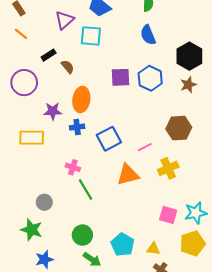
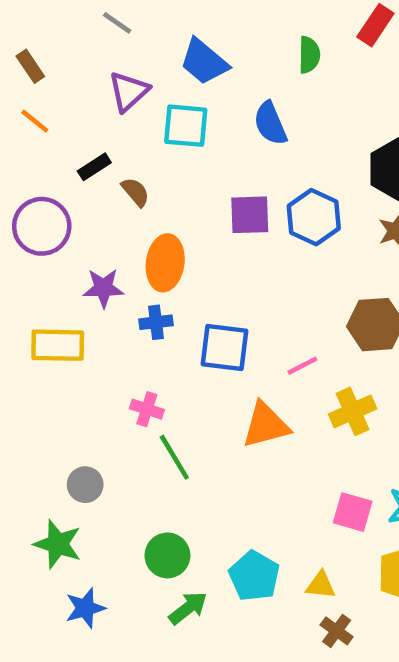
blue semicircle: (148, 35) -> (270, 123), moved
blue square: (109, 139) -> (225, 347), turned 35
green arrow: (92, 259) -> (188, 608), turned -72

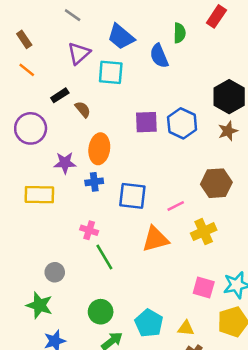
blue semicircle: (270, 123) -> (159, 56), moved

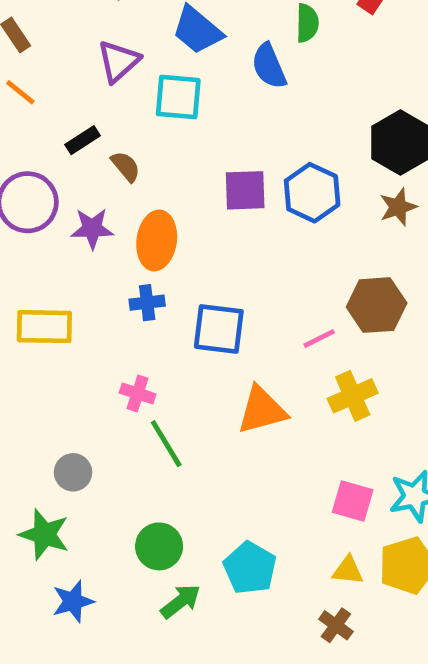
purple star: (65, 163) -> (92, 229), moved
pink line: (176, 206) -> (319, 338), moved
yellow triangle: (186, 328) -> (348, 570), moved

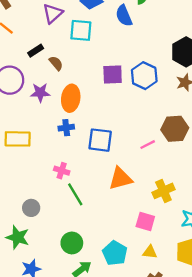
yellow cross: (353, 396) -> (163, 191), moved
pink square: (353, 501) -> (145, 221), moved
yellow triangle: (348, 570) -> (150, 252), moved

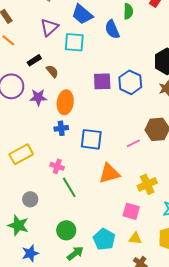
yellow rectangle: (18, 139) -> (21, 154), moved, turned -30

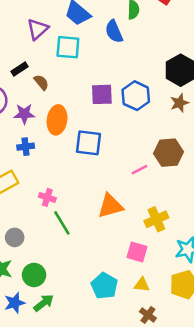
blue cross: (61, 128) -> (26, 147), moved
blue square: (91, 139) -> (89, 143), moved
green circle: (66, 230) -> (34, 275), moved
green arrow: (75, 253) -> (44, 303), moved

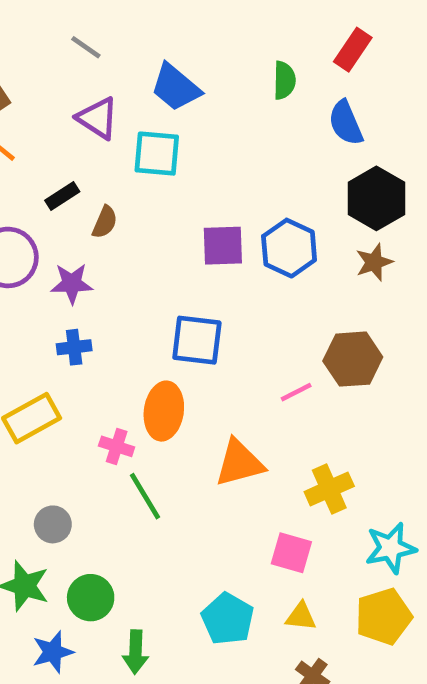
purple triangle: (38, 29) -> (98, 118), turned -45
blue semicircle: (114, 31) -> (346, 123), moved
brown semicircle: (41, 82) -> (105, 222), turned 63
orange ellipse: (57, 120) -> (164, 411), moved
green arrow: (44, 303) -> (136, 652), moved, turned 130

